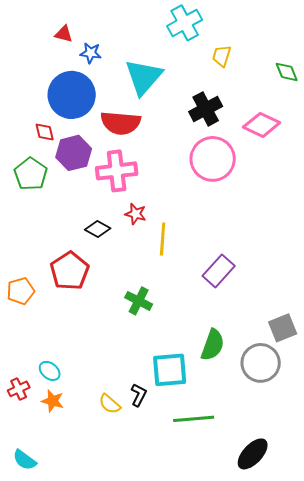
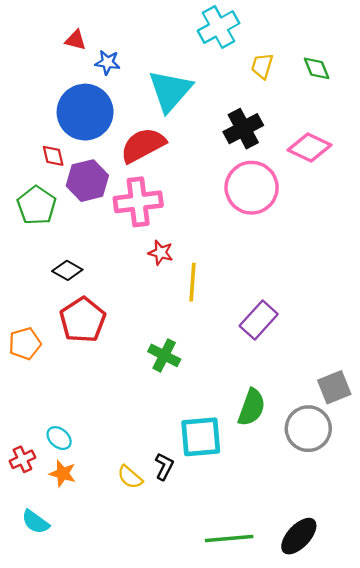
green diamond: (287, 72) -> (317, 68), moved
red semicircle: (121, 123) -> (143, 145), turned 147
black diamond: (98, 229) -> (67, 270), moved
green line: (194, 419) -> (229, 538), moved
cyan semicircle: (25, 460) -> (35, 522), moved

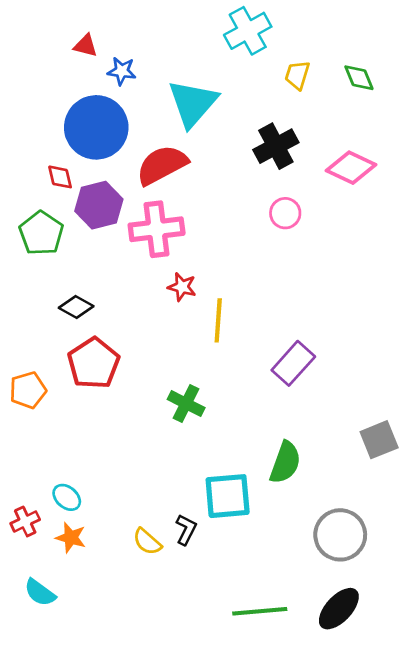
pink circle: (252, 188) -> (285, 213), size x0.5
gray circle: (308, 429) -> (340, 535), moved

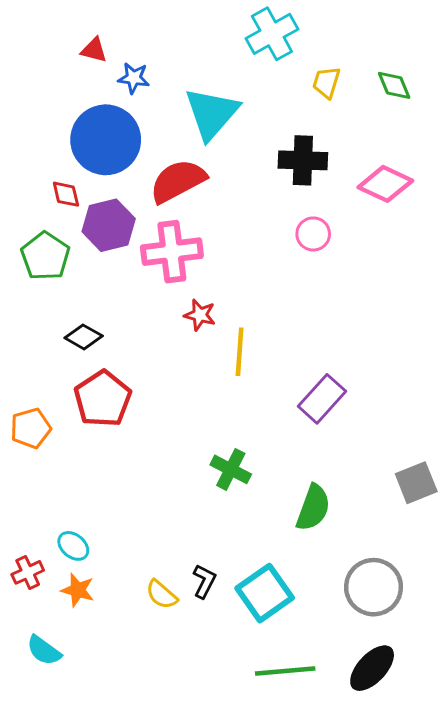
black cross: (276, 146) -> (303, 160), turned 30
green cross: (186, 404) -> (231, 469), moved
cyan square: (228, 496) -> (265, 593), moved, turned -30

